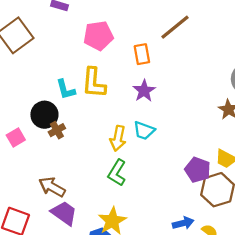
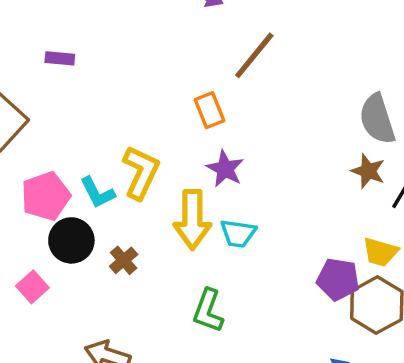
pink pentagon: (98, 36) -> (46, 196), moved
yellow L-shape: (94, 83) -> (141, 172), turned -148
brown cross: (57, 130) -> (124, 260), moved
yellow arrow: (118, 138) -> (192, 220), moved, size x1.4

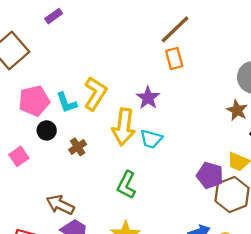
purple rectangle: (60, 58) -> (54, 16), turned -48
orange rectangle: (210, 110) -> (174, 58), moved
black circle: (71, 240) -> (47, 130), size x0.7

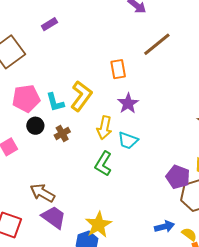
orange rectangle: (174, 58) -> (118, 69), moved
yellow arrow: (124, 127) -> (104, 128), size x0.7
brown cross: (78, 147) -> (62, 133), moved
green L-shape: (126, 185) -> (103, 164), moved

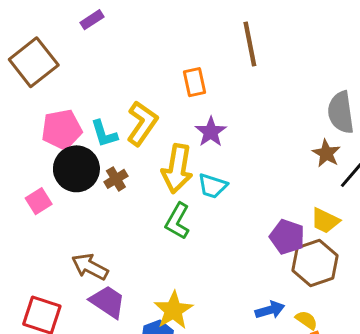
brown line: (157, 44) -> (250, 44), turned -60
black circle: (35, 126) -> (76, 169), size x1.8
yellow arrow: (104, 128) -> (177, 169), size x1.4

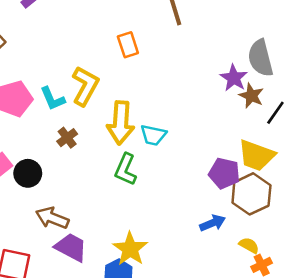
purple star: (211, 132) -> (234, 78), moved
black circle: (76, 169) -> (28, 173), moved, size x0.7
yellow trapezoid: (325, 221) -> (256, 155), size x1.4
blue arrow: (270, 310) -> (213, 223), moved

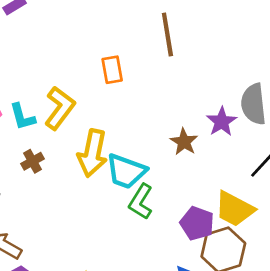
brown star: (251, 96) -> (184, 142), moved
cyan trapezoid: (153, 135) -> (126, 171), size x1.4
green L-shape: (126, 169) -> (141, 202), moved

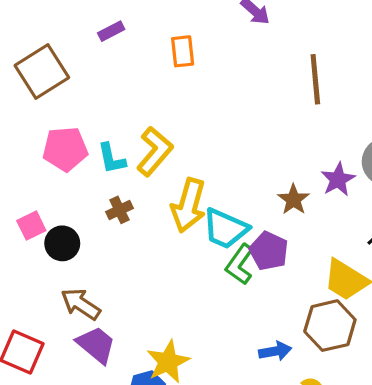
brown line: (167, 34) -> (315, 79), moved
orange rectangle: (112, 70) -> (183, 51), moved
purple pentagon: (197, 223) -> (269, 251), moved

